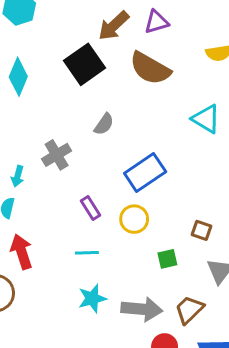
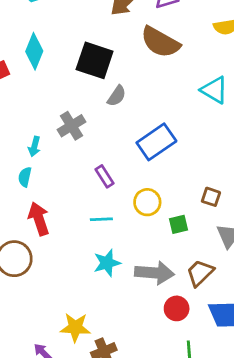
black square: (84, 64) -> (95, 60), moved, turned -36
yellow circle: (134, 219) -> (147, 202), moved

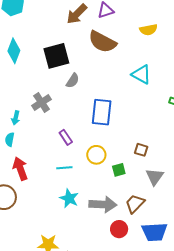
black square: (95, 60) -> (56, 56), turned -32
blue rectangle: (156, 142) -> (102, 112), turned -48
cyan star: (107, 263) -> (69, 198), turned -30

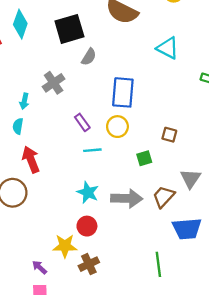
yellow circle: (96, 155) -> (117, 127), moved
cyan line: (64, 168) -> (92, 150), moved
gray triangle: (155, 177) -> (190, 179), moved
red circle: (119, 229) -> (87, 226), moved

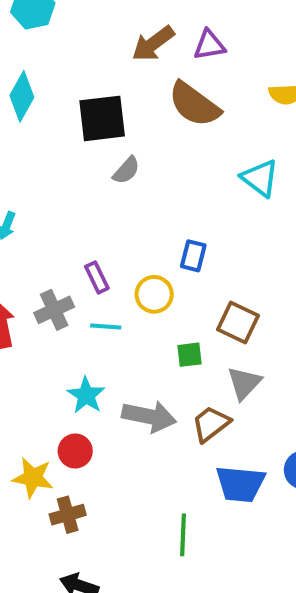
gray cross: (54, 83) -> (54, 310), moved
blue rectangle: (123, 92) -> (193, 256), moved, size x0.6
brown square: (169, 135) -> (238, 322), size x1.5
gray triangle: (190, 179) -> (244, 383), moved

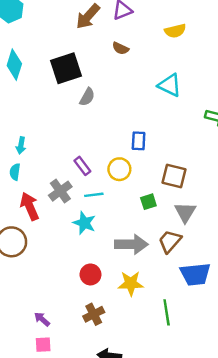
brown semicircle: (194, 104) -> (120, 48), size x0.5
cyan star: (86, 395) -> (84, 223), moved
yellow star: (33, 478) -> (131, 283), moved

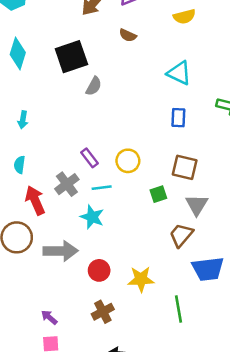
blue rectangle: (139, 141) -> (178, 118), moved
cyan arrow: (21, 145) -> (23, 120), moved
gray arrow: (131, 244) -> (61, 251), moved

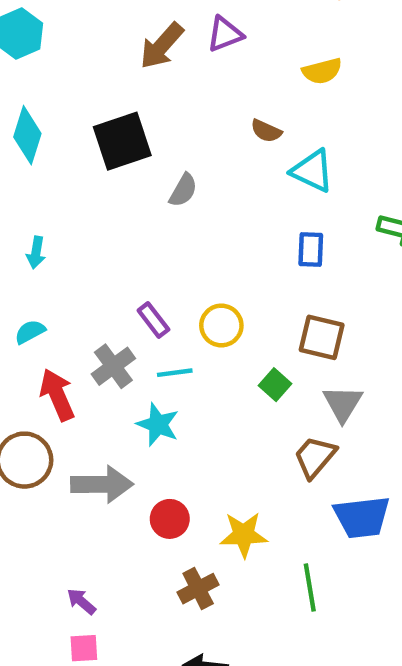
brown semicircle: (128, 35) -> (266, 131), moved
gray semicircle: (94, 86) -> (183, 190), moved
cyan semicircle: (20, 165) -> (30, 332), turned 54
green square: (158, 194) -> (275, 385), turned -30
brown cross: (103, 312) -> (198, 589), moved

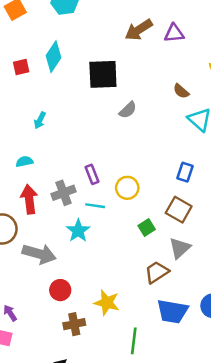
blue rectangle: (311, 249) -> (185, 172), moved
red circle: (170, 519) -> (60, 290), moved

